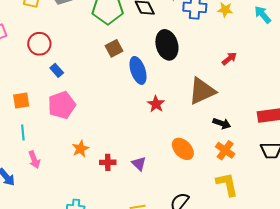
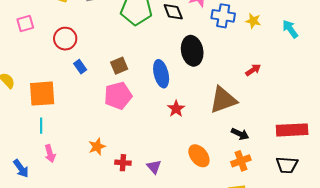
brown square: (114, 48) -> (119, 66), moved
orange square: (21, 101) -> (42, 94), size x1.6
pink pentagon: (62, 105) -> (118, 96), moved
orange cross: (225, 150) -> (241, 161), turned 30

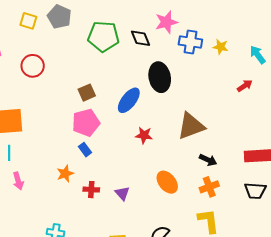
blue rectangle: (80, 67) -> (85, 150), moved
red arrow: (253, 70) -> (245, 86), moved
blue ellipse: (161, 74) -> (129, 100), turned 52
red star: (176, 109) -> (144, 135), turned -30

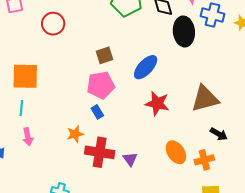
black ellipse: (160, 77) -> (184, 31), moved
red star: (144, 135) -> (157, 103), size x1.4
orange cross: (209, 187) -> (204, 160), moved
red cross: (91, 190) -> (100, 152), size x1.8

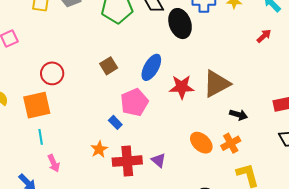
red circle: (53, 24) -> (52, 73), moved
pink pentagon: (101, 85) -> (134, 102), moved
red star: (157, 103) -> (182, 87), moved

